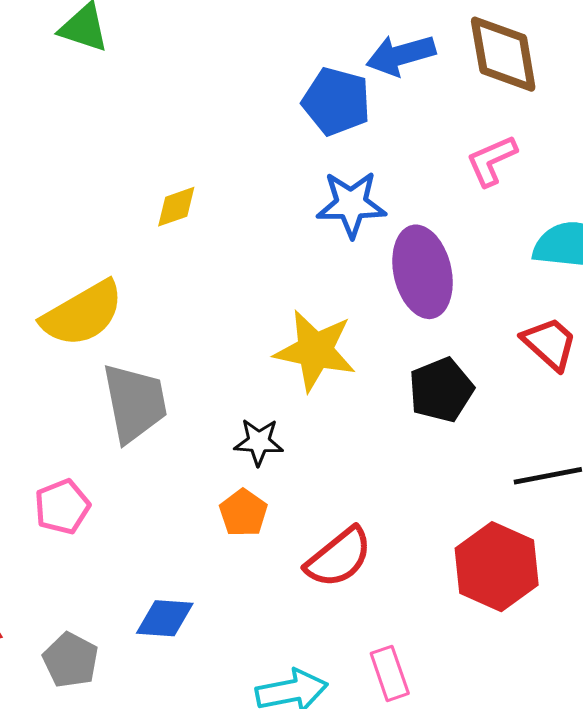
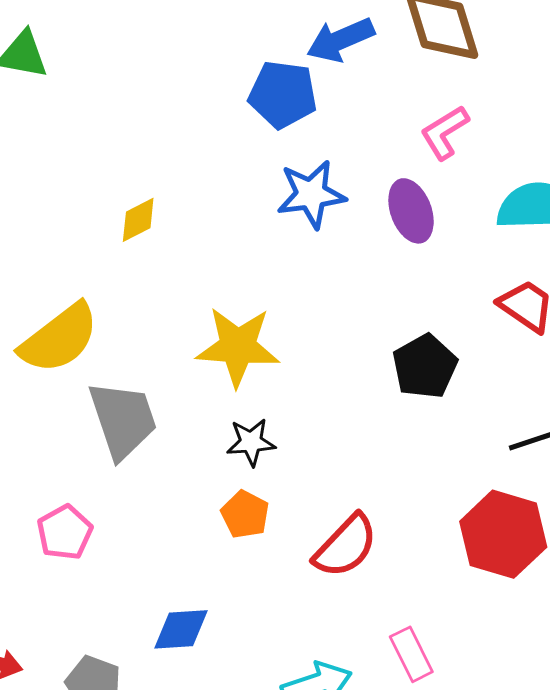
purple ellipse: (423, 272) -> (411, 211), moved, size x0.7
yellow star: (315, 351) -> (238, 347), moved

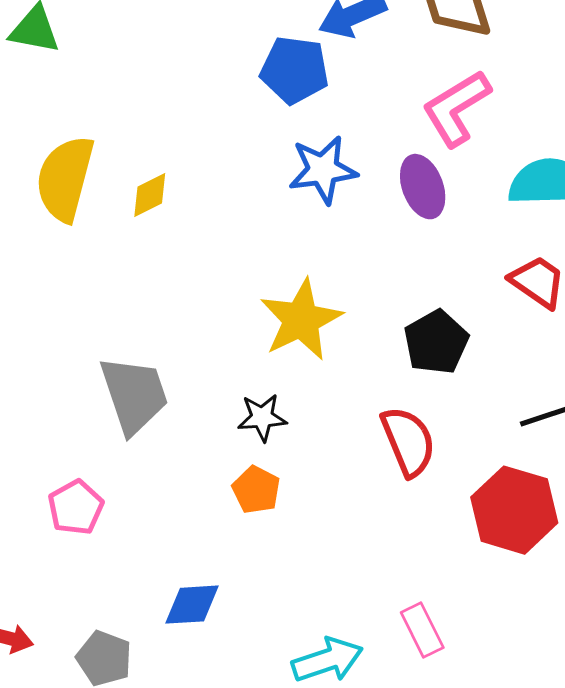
pink L-shape: (445, 132) -> (456, 108), size x1.4
yellow semicircle: (59, 338) -> (65, 179), moved, turned 142
yellow star: (238, 347) -> (301, 320), moved, turned -30
red semicircle: (346, 546) -> (408, 441), moved, turned -66

